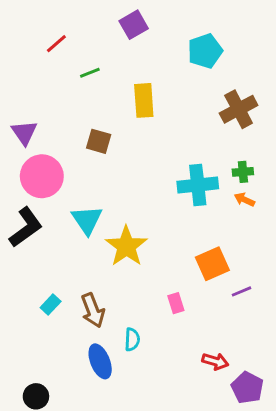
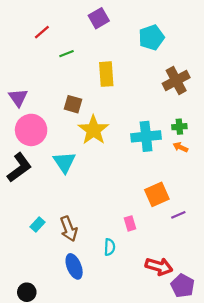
yellow star: (126, 246) -> (93, 130), moved
cyan semicircle: (132, 340) -> (110, 247), moved
red arrow: (215, 361) -> (159, 266), size x1.4

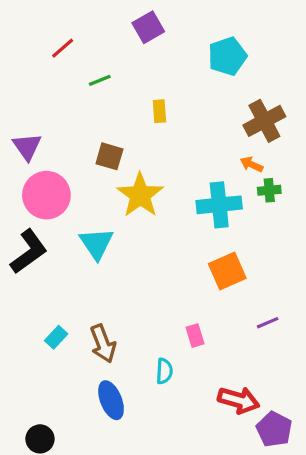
yellow rectangle: (106, 74) -> (159, 111), size x0.6
orange arrow: (180, 147) -> (251, 164), moved
orange square: (157, 194) -> (227, 271), moved

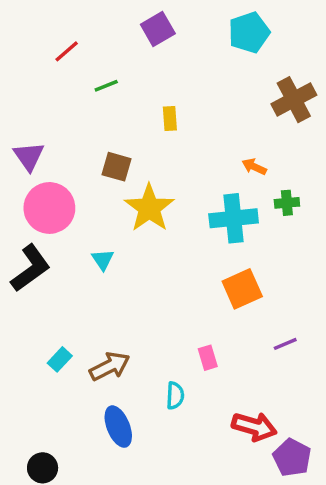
cyan pentagon: (227, 56) -> (249, 32), moved
brown cross: (264, 121) -> (294, 100), moved
orange arrow: (251, 164) -> (254, 167), moved
cyan triangle: (96, 244) -> (103, 260), size x0.6
brown arrow: (103, 344) -> (110, 366), turned -96

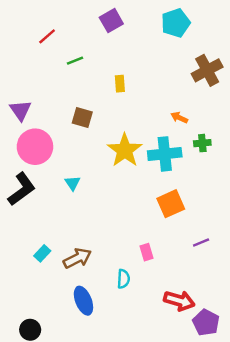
yellow star: (149, 208) -> (125, 150), moved

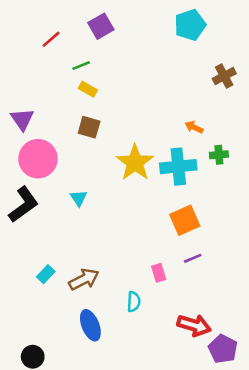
purple square: (111, 21) -> (101, 26), moved
brown cross: (207, 70) -> (224, 76), size x0.7
yellow rectangle: (120, 84) -> (88, 89), moved, turned -56
purple line: (201, 242) -> (193, 258), moved

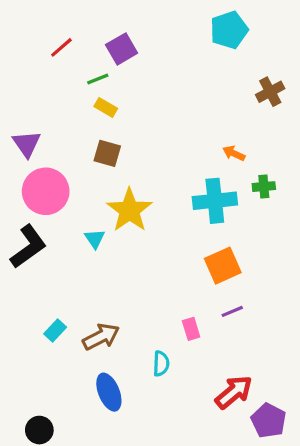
purple square: (101, 26) -> (122, 49), moved
yellow star: (135, 163) -> (129, 210), moved
red arrow: (194, 325) -> (234, 392), turned -56

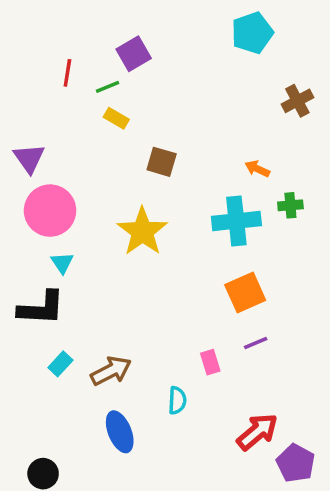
red line: (61, 47) -> (67, 73), moved, turned -40
brown square: (107, 153) -> (162, 162), moved
cyan triangle: (95, 239) -> (62, 263), moved
black L-shape: (28, 247) -> (41, 308), moved, turned 39

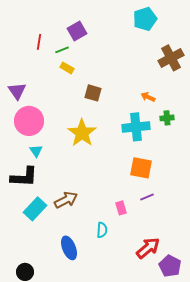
brown cross: (297, 101) -> (171, 58), size x1.4
orange square: (245, 292) -> (141, 168), turned 35
cyan rectangle: (60, 364) -> (35, 209), size x1.6
brown arrow: (111, 371) -> (66, 200), moved

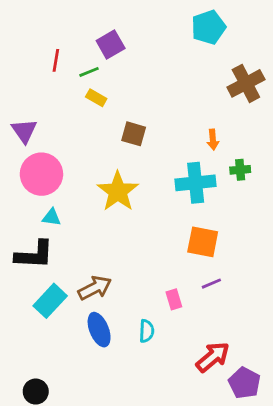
orange arrow: (148, 97) -> (213, 140), turned -120
cyan triangle: (36, 151) -> (52, 217), turned -48
blue ellipse: (69, 248) -> (99, 330), moved

